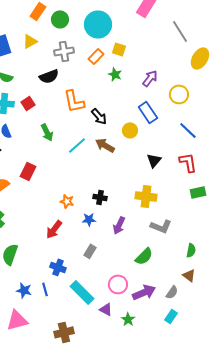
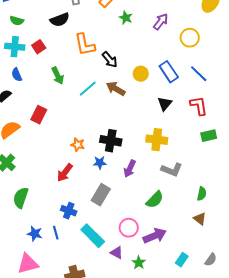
blue rectangle: (148, 112) -> (169, 72), moved
black cross: (100, 197) -> (111, 141), size x1.5
gray rectangle: (90, 251) -> (101, 195), size x1.5
gray semicircle: (172, 292) -> (211, 260), moved

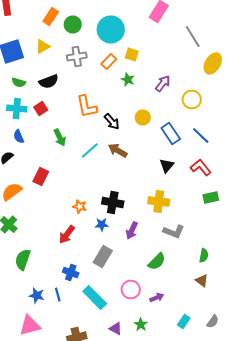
black semicircle: (60, 20) -> (49, 82), moved
yellow circle: (141, 74) -> (143, 118), moved
red L-shape: (199, 106) -> (201, 168), turned -30
purple arrow: (155, 236) -> (157, 298), size x0.6
purple triangle: (117, 253) -> (116, 328), moved

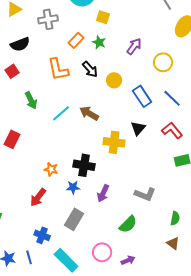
orange rectangle: (109, 62) -> (76, 40), moved
black arrow: (112, 122) -> (90, 69), moved
yellow cross: (159, 202) -> (114, 142), moved

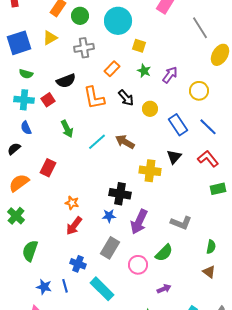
green star: (99, 42) -> (144, 71), moved
black semicircle: (20, 44) -> (66, 81), moved
orange star: (51, 169) -> (72, 203), moved
purple arrow: (103, 193) -> (139, 222), size x1.4
pink circle: (102, 252) -> (138, 265), moved

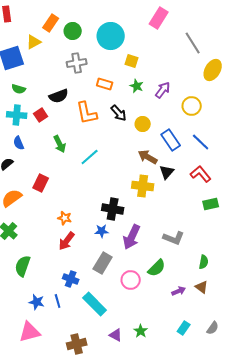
yellow triangle: (50, 38) -> (34, 42), moved
orange rectangle: (112, 69) -> (105, 84), turned 63
brown arrow: (125, 142) -> (148, 157), moved
purple arrow: (164, 289) -> (179, 291), moved

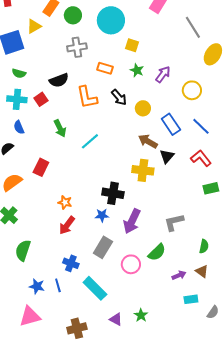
gray L-shape: (174, 238) -> (174, 222), turned 145
cyan rectangle: (184, 328) -> (191, 299), moved, turned 48

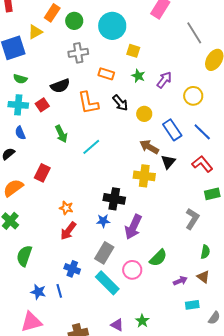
gray L-shape: (174, 222) -> (192, 219), moved, turned 135
cyan rectangle: (95, 288) -> (107, 283), moved

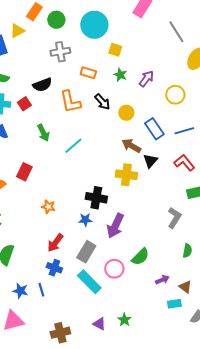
blue line: (202, 132) -> (184, 131), turned -60
red arrow: (68, 231) -> (55, 243), moved
brown triangle: (203, 277) -> (185, 287), moved

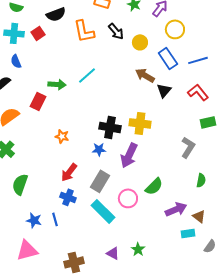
yellow circle: (175, 95) -> (175, 29), moved
green arrow: (43, 133) -> (57, 84), moved, turned -60
yellow cross: (126, 175) -> (140, 123), moved
purple arrow: (162, 280) -> (176, 209), size x1.5

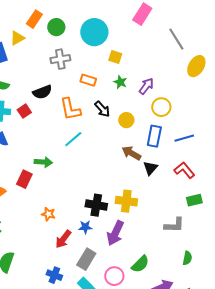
blue rectangle: (168, 58) -> (154, 136), turned 45
cyan line: (87, 75) -> (73, 139), moved
gray L-shape: (188, 147) -> (174, 225), turned 60
red arrow: (69, 172) -> (63, 239), moved

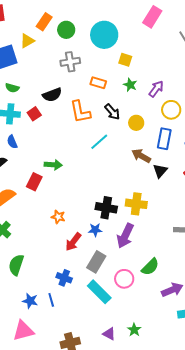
cyan line: (73, 139) -> (99, 142), moved

